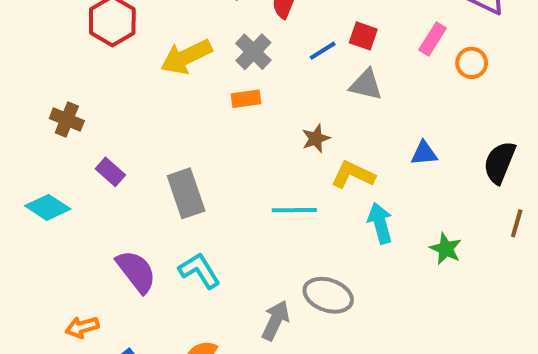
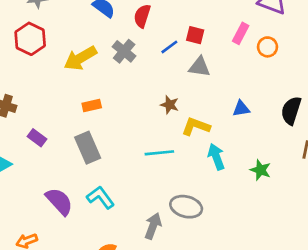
orange rectangle: (246, 99) -> (92, 106), moved
brown star: (316, 138) -> (170, 105), turned -30

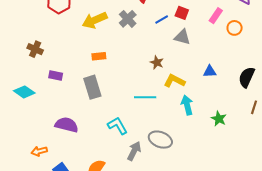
purple rectangle: (37, 138) -> (56, 76), turned -32
cyan L-shape: (101, 197) -> (118, 126), moved
purple semicircle: (59, 201) -> (67, 125), turned -40

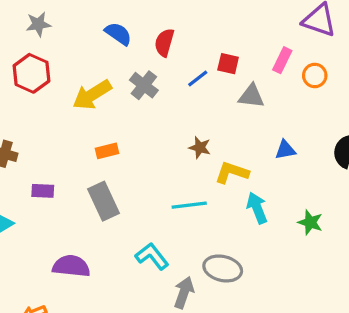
gray triangle: (182, 37) -> (251, 96), moved

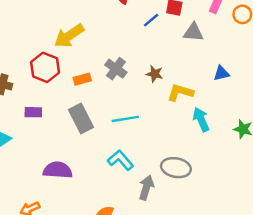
red hexagon: (31, 73) -> (45, 67), moved
gray cross: (144, 85) -> (116, 69), moved
cyan line: (189, 205) -> (125, 119), moved

